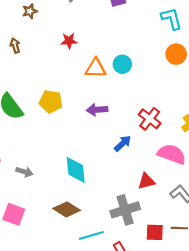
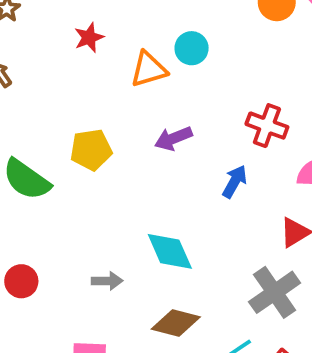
gray arrow: (24, 172) -> (107, 281), moved

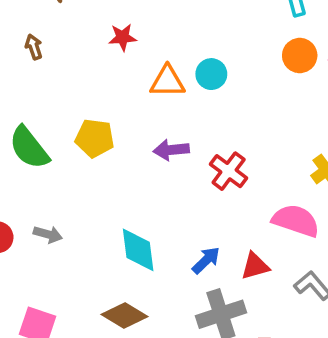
red cross: (267, 126) -> (229, 171), moved
blue arrow: (235, 182) -> (206, 260), moved
gray arrow: (107, 281) -> (48, 234), moved

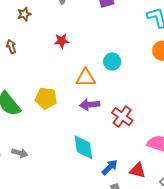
orange triangle: (167, 82) -> (86, 78), moved
cyan diamond: (138, 250) -> (83, 147), moved
red triangle: (255, 266) -> (138, 170), turned 30

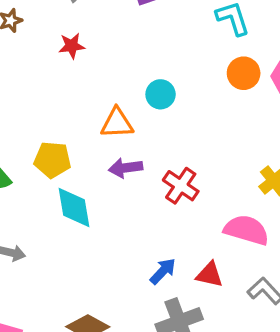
red star: (62, 41) -> (72, 46), moved
cyan diamond: (83, 147) -> (74, 208), moved

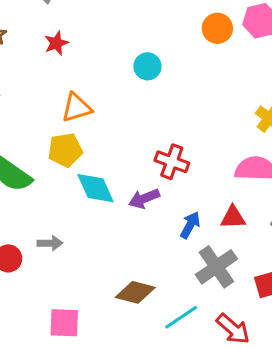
orange triangle: (117, 123) -> (76, 108), moved
purple arrow: (125, 168) -> (144, 199), moved
red cross: (181, 186) -> (172, 162), moved

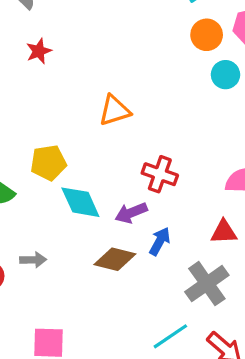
cyan circle: (147, 66) -> (225, 75), moved
orange triangle: (76, 108) -> (115, 110), moved
blue arrow: (190, 225) -> (160, 241), moved
brown diamond: (135, 292) -> (115, 259), moved

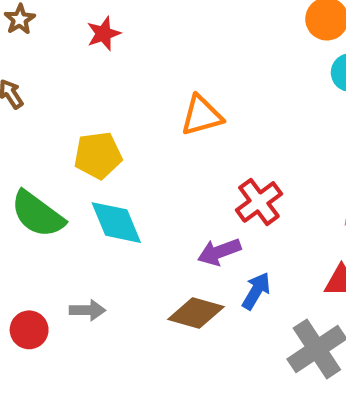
yellow pentagon: (48, 163) -> (98, 155), moved
red cross: (160, 174) -> (259, 202), turned 32
cyan diamond: (80, 202) -> (116, 223), moved

